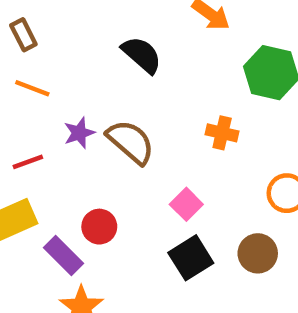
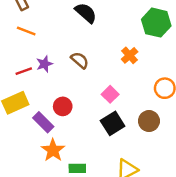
purple star: (79, 133) -> (44, 64), moved
orange cross: (222, 133) -> (130, 55), turned 35
brown semicircle: (131, 142) -> (80, 60), size x0.7

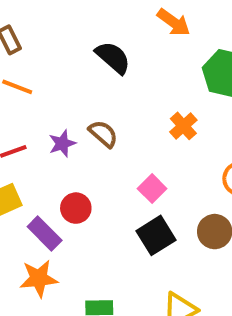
purple star: (44, 64) -> (62, 144), moved
orange star: (53, 150) -> (39, 278), moved, turned 30

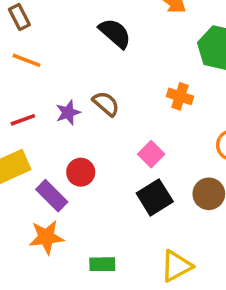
orange cross: (183, 126) -> (180, 96), turned -30

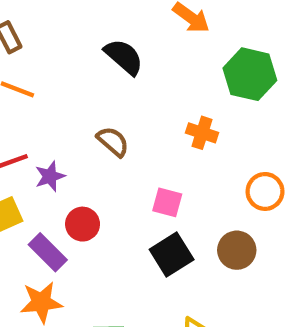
purple star: (68, 113) -> (50, 176), moved
pink square: (151, 154) -> (167, 202), turned -30

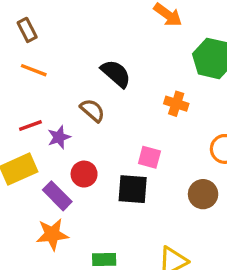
black semicircle: (124, 57) -> (116, 74), moved
brown semicircle: (113, 142) -> (92, 110), moved
black square: (172, 254) -> (133, 189), moved, turned 36

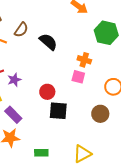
brown semicircle: (92, 110) -> (21, 30), moved, turned 84
pink square: (149, 157) -> (78, 77), moved
red circle: (84, 174) -> (47, 92), moved

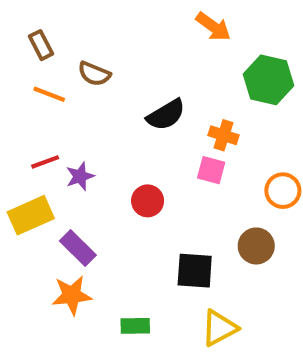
brown semicircle: (21, 30) -> (94, 74), turned 77
black semicircle: (48, 42) -> (166, 115), moved, turned 108
black square: (58, 111) -> (195, 271), moved

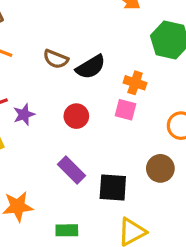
brown semicircle: (94, 74) -> (56, 59), moved
red circle: (148, 201) -> (76, 116), moved
purple rectangle: (78, 248) -> (72, 170), moved

